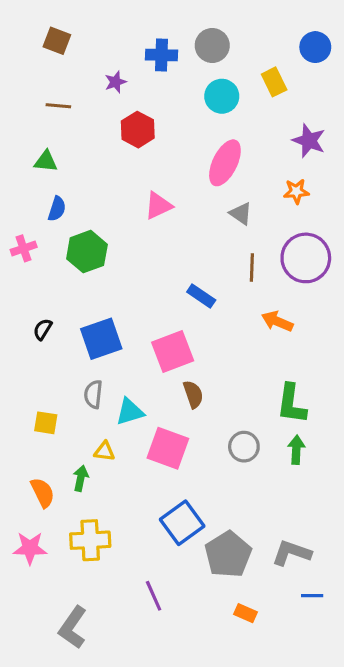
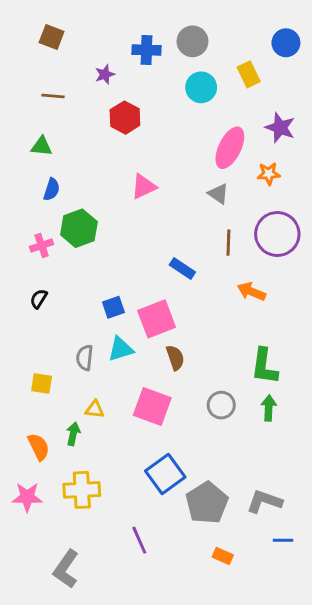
pink ellipse: (225, 163) -> (230, 148), moved
pink cross: (24, 248) -> (42, 245), moved
blue square: (101, 339) -> (113, 307), moved, size x0.6
cyan triangle: (130, 412) -> (121, 349), moved

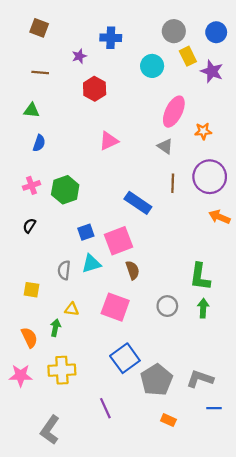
gray circle: (192, 41) -> (174, 31), moved
purple star: (280, 128) -> (212, 71), moved
green hexagon: (79, 228) -> (65, 190), moved
blue rectangle: (182, 269) -> (138, 203), size x1.4
orange arrow: (251, 292) -> (219, 217), moved

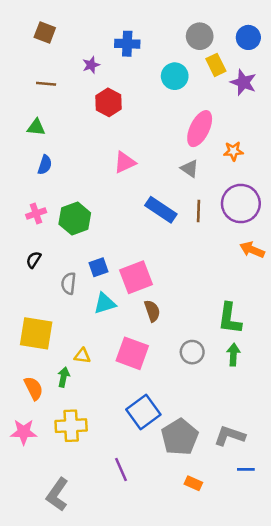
blue rectangle: (138, 203) -> (161, 210), moved
gray semicircle: (64, 270) -> (69, 283), moved
yellow square: (32, 290) -> (36, 333), size x1.8

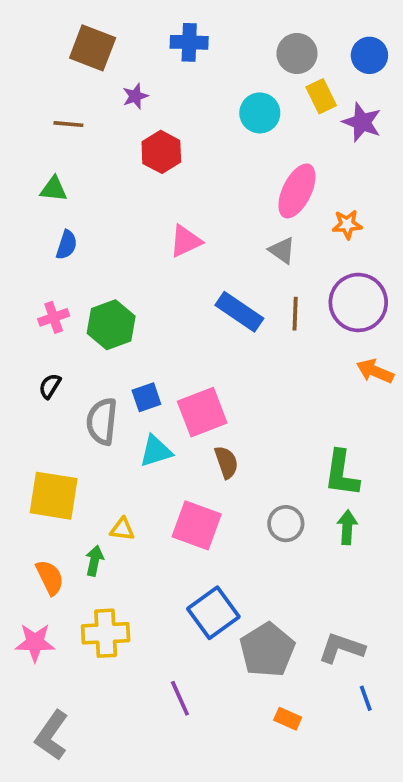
brown square: (45, 32) -> (93, 48), moved, size x1.4
blue cross: (127, 44) -> (189, 42), moved
gray semicircle: (69, 283) -> (102, 421), size x1.4
blue line: (246, 469) -> (366, 698), turned 70
gray L-shape: (57, 494) -> (52, 735), moved

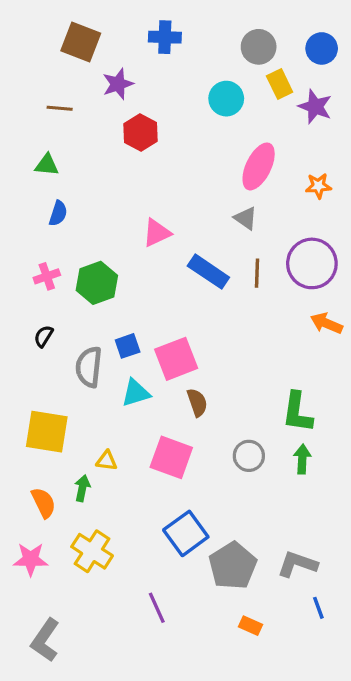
purple star: (135, 96) -> (118, 84), size x1.4
orange star: (347, 224) -> (318, 186), moved
pink triangle: (185, 241) -> (157, 233), moved
yellow cross: (106, 633) -> (92, 551), turned 36

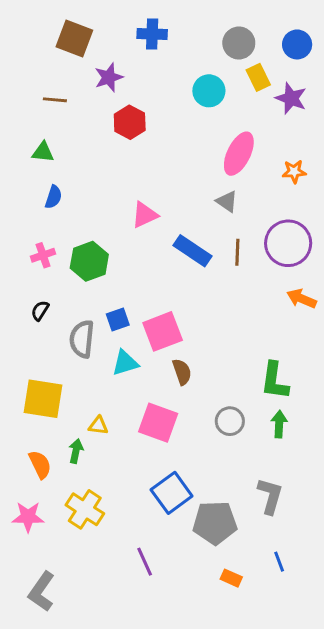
gray L-shape: (297, 564) -> (270, 496), moved, turned 87
gray pentagon: (233, 566) -> (215, 523), turned 30
blue line: (318, 608) -> (279, 562), moved

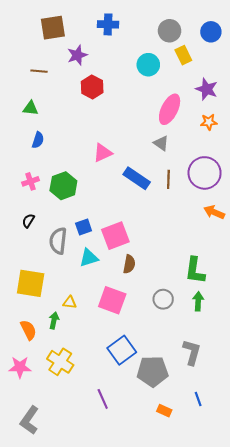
brown square: (74, 39) -> (53, 28), turned -30
purple star: (291, 98) -> (207, 89), moved
brown semicircle: (182, 372) -> (129, 264), turned 30

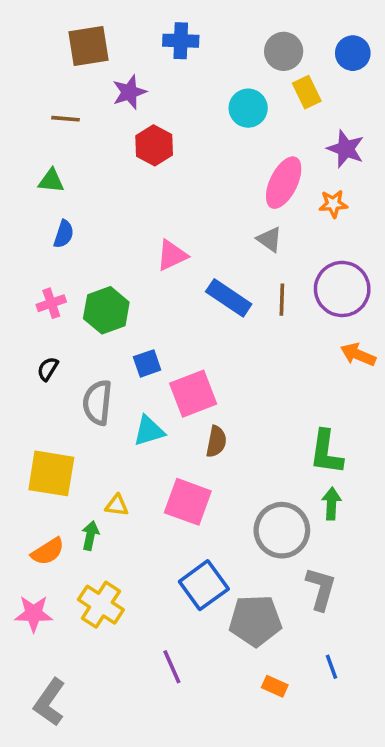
orange star: (209, 122) -> (333, 204), moved
blue square: (84, 227) -> (147, 363), moved
gray circle: (163, 299) -> (282, 530), moved, size x1.6
orange semicircle: (28, 330) -> (48, 551), turned 84

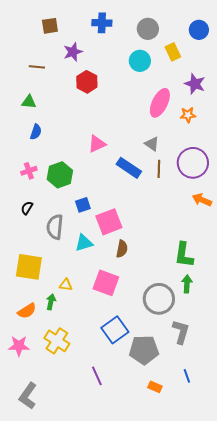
brown square: (89, 46) -> (50, 26), size x0.7
gray circle: (284, 51) -> (148, 29), moved
gray triangle: (269, 239) -> (152, 144), moved

